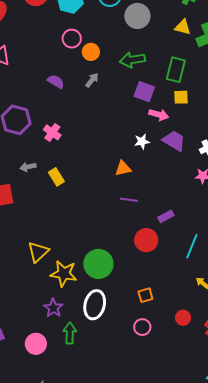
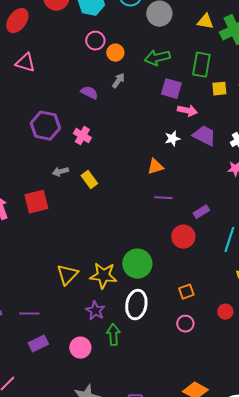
purple semicircle: (56, 82) -> (89, 93), moved
yellow square: (181, 97) -> (219, 89), moved
yellow triangle: (38, 252) -> (67, 275), moved

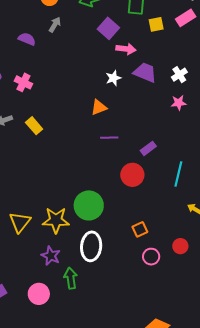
purple square: (171, 89) -> (108, 28), turned 30
pink circle: (185, 324) -> (151, 257), moved

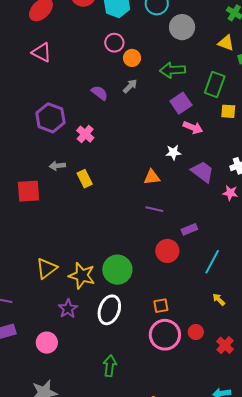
purple trapezoid: (145, 72) -> (202, 172), moved
pink circle: (151, 257) -> (165, 335), size x1.8
green arrow: (71, 278) -> (110, 366), moved

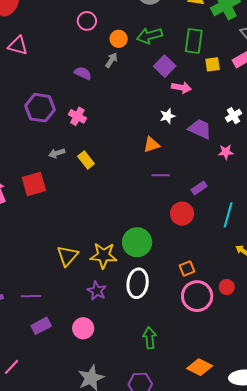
orange circle: (132, 58) -> (119, 39), moved
pink star: (230, 193) -> (226, 152), moved

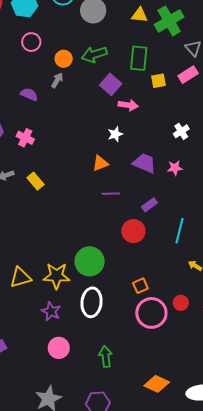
purple trapezoid: (200, 129) -> (144, 163), moved
yellow triangle: (68, 256) -> (20, 277), turned 35
pink circle: (83, 328) -> (59, 348), moved

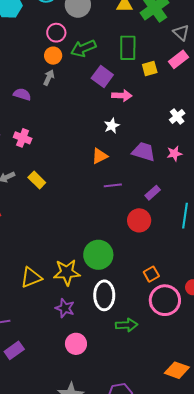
pink circle: (31, 42) -> (56, 33), moved
green arrow: (106, 356) -> (127, 325), moved, turned 100

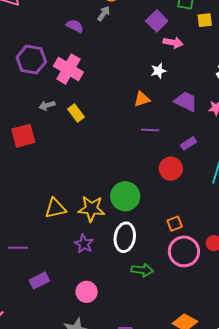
pink cross: (23, 138) -> (68, 69), size x1.6
pink circle: (76, 344) -> (87, 292), moved
purple rectangle: (14, 350) -> (39, 280), moved

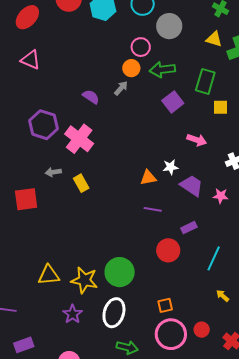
pink arrow: (173, 43) -> (197, 140), moved
white star: (158, 71) -> (171, 167), moved

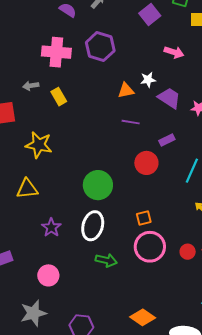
purple hexagon: (43, 125) -> (100, 47), moved
pink cross: (79, 139) -> (56, 52), turned -32
yellow star: (84, 280) -> (39, 145), moved
red circle: (202, 330) -> (188, 252), moved

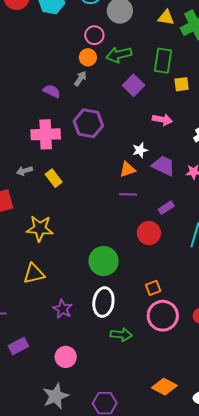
orange triangle: (126, 90) -> (127, 169), moved

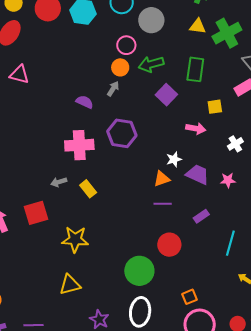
yellow square: (182, 84) -> (215, 107), moved
red circle: (149, 233) -> (169, 245), moved

